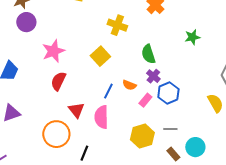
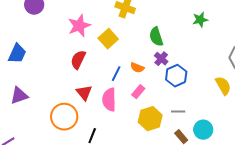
pink star: (53, 51) -> (79, 26), moved
red semicircle: (58, 81) -> (78, 60), moved
pink rectangle: (145, 100) -> (138, 92), moved

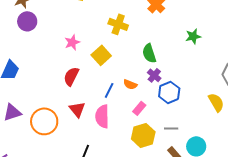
pink star: (79, 26) -> (72, 42), size x0.7
pink rectangle: (138, 92) -> (139, 108), moved
orange circle: (64, 117) -> (44, 121), moved

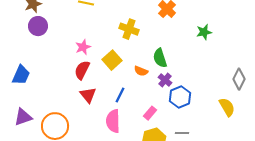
green star: (193, 36) -> (204, 32), moved
red semicircle: (71, 76) -> (82, 70), moved
orange semicircle: (130, 84) -> (141, 71), moved
red triangle: (77, 109) -> (88, 95), moved

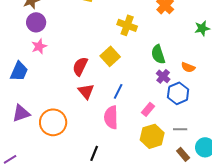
pink star: (83, 47) -> (39, 46), moved
orange semicircle: (141, 71) -> (188, 67), moved

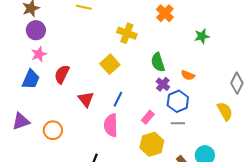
red semicircle: (80, 66) -> (62, 74), moved
blue trapezoid: (19, 71) -> (31, 79), moved
orange circle: (53, 122) -> (53, 130), size x0.7
gray line: (180, 129) -> (178, 123), moved

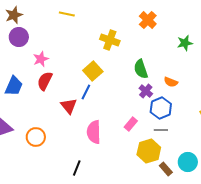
pink star: (39, 54) -> (41, 59), moved
blue line: (118, 99) -> (86, 92), moved
yellow hexagon: (152, 144) -> (149, 151), moved

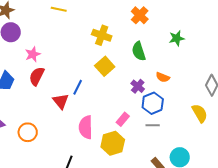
green semicircle: (141, 69) -> (139, 51), moved
yellow square: (93, 71) -> (105, 66), moved
yellow hexagon: (149, 151) -> (113, 143), moved

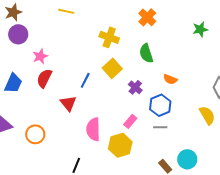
green star: (177, 38) -> (200, 29), moved
purple cross: (138, 86) -> (135, 87), moved
blue line: (78, 87) -> (85, 80), moved

